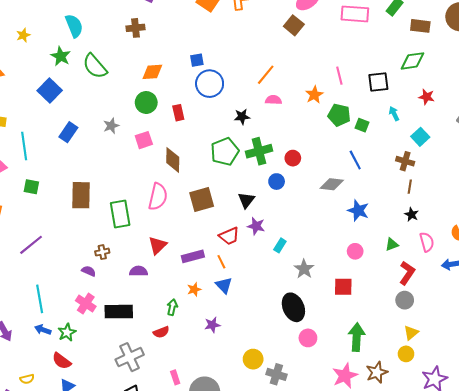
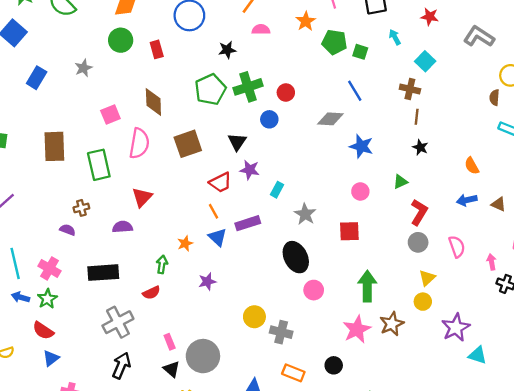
pink square: (144, 140) -> (110, 115), moved
pink semicircle: (427, 242) -> (457, 247), moved
purple rectangle: (193, 256) -> (248, 223), moved
pink cross: (86, 304) -> (49, 268), moved

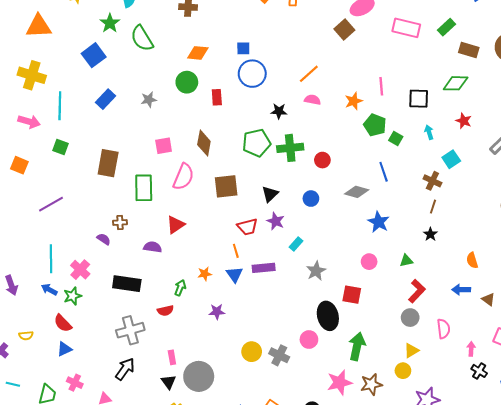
blue circle: (269, 119) -> (311, 199), moved
black ellipse: (296, 257) -> (328, 316), moved
gray cross: (281, 332) -> (279, 355), moved

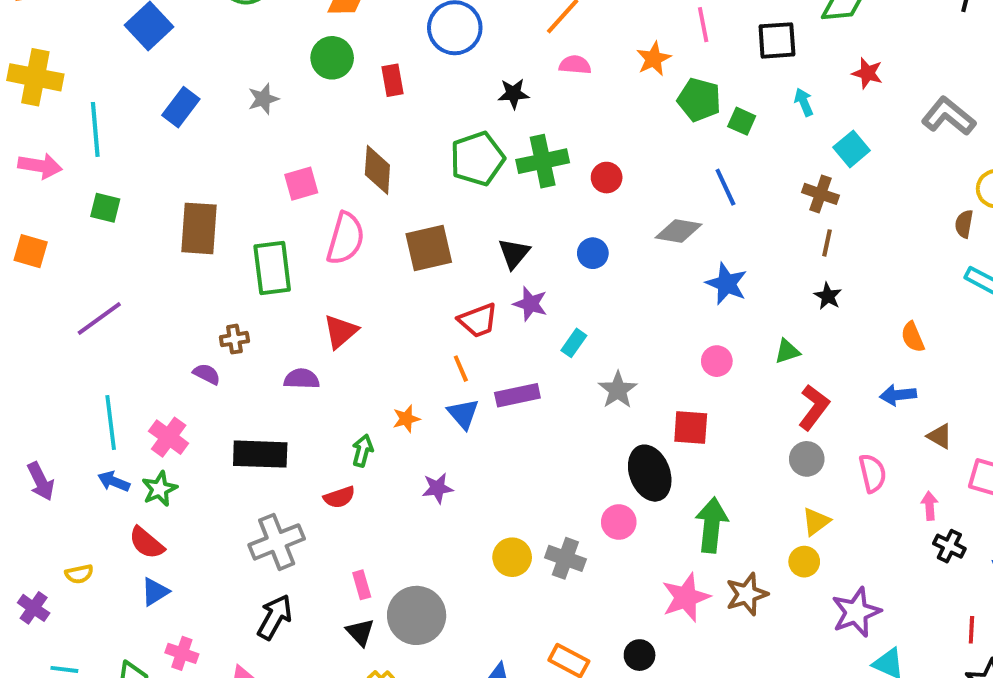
brown triangle: (488, 299) -> (940, 436), moved

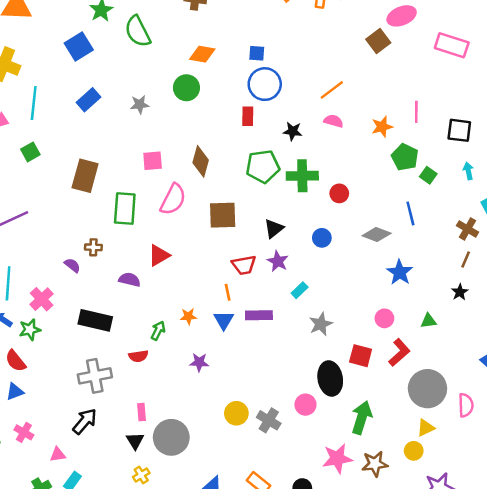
red rectangle: (392, 80) -> (248, 116), moved
green square: (105, 208) -> (30, 152), turned 36
red L-shape: (814, 407) -> (399, 353), moved
gray circle: (807, 459) -> (427, 389), size x1.8

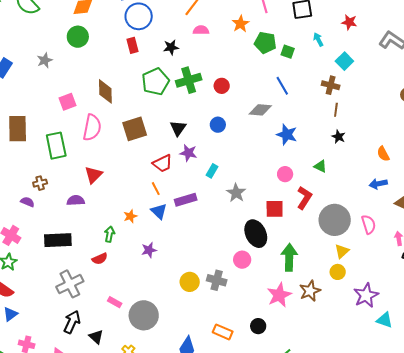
green triangle: (428, 321) -> (320, 166), turned 48
pink rectangle: (142, 412) -> (115, 302), turned -40
black triangle: (135, 441) -> (96, 337), moved

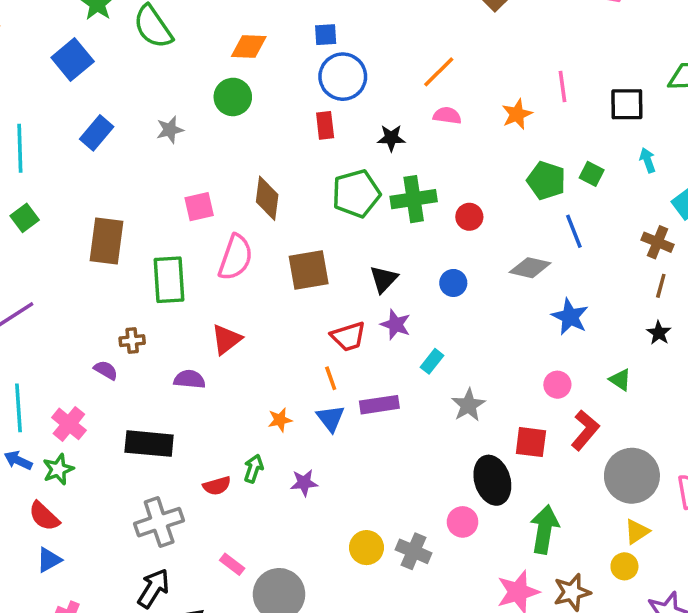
green pentagon: (265, 43) -> (546, 181), moved
green arrow: (110, 234) -> (254, 469), moved

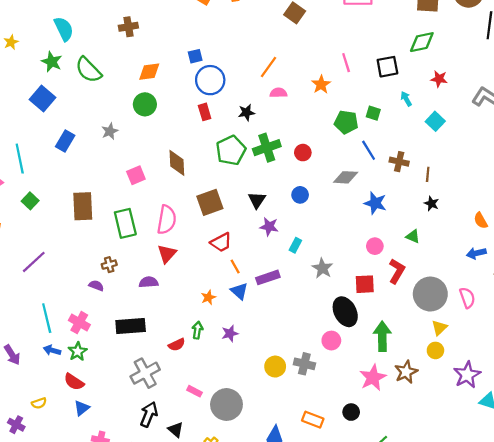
brown cross: (658, 242) -> (399, 162), moved
pink semicircle: (235, 257) -> (167, 220), moved
red trapezoid: (348, 336) -> (221, 242), moved

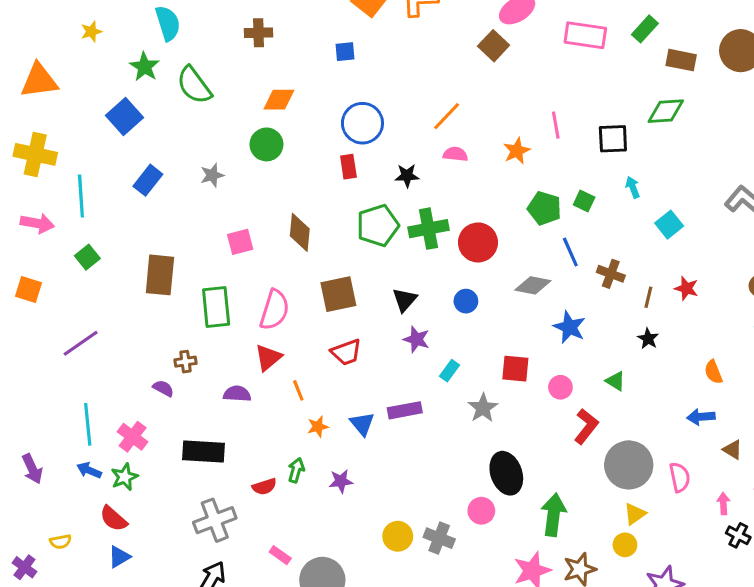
blue square: (195, 56) -> (345, 52), moved
red star: (439, 79) -> (686, 288), moved
red circle: (303, 153) -> (478, 242), size x1.6
orange line: (235, 266) -> (298, 390), moved
red square: (365, 284) -> (515, 369), moved

